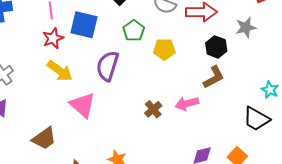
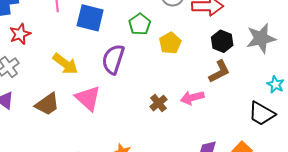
gray star: (246, 27) -> (261, 38), moved, size x1.4
red star: (53, 38) -> (20, 34), moved
yellow pentagon: (164, 49) -> (170, 43), turned -30
brown trapezoid: (44, 138) -> (47, 104), moved

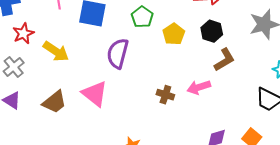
black hexagon: (222, 41) -> (212, 31), moved
yellow arrow: (65, 64) -> (56, 51), moved
brown cross: (158, 103) -> (165, 95), turned -30

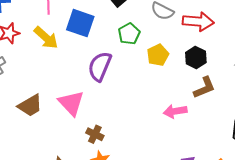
yellow arrow: (56, 51) -> (46, 38), moved
brown cross: (165, 95) -> (95, 134), moved

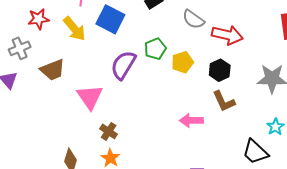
green pentagon: (129, 34) -> (155, 49), moved
brown L-shape: (204, 88) -> (224, 101), turned 80
brown trapezoid: (30, 105) -> (53, 70), moved

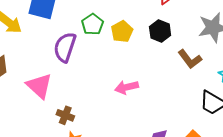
brown L-shape: (224, 101) -> (190, 59), moved
pink arrow: (191, 120) -> (127, 87), moved

